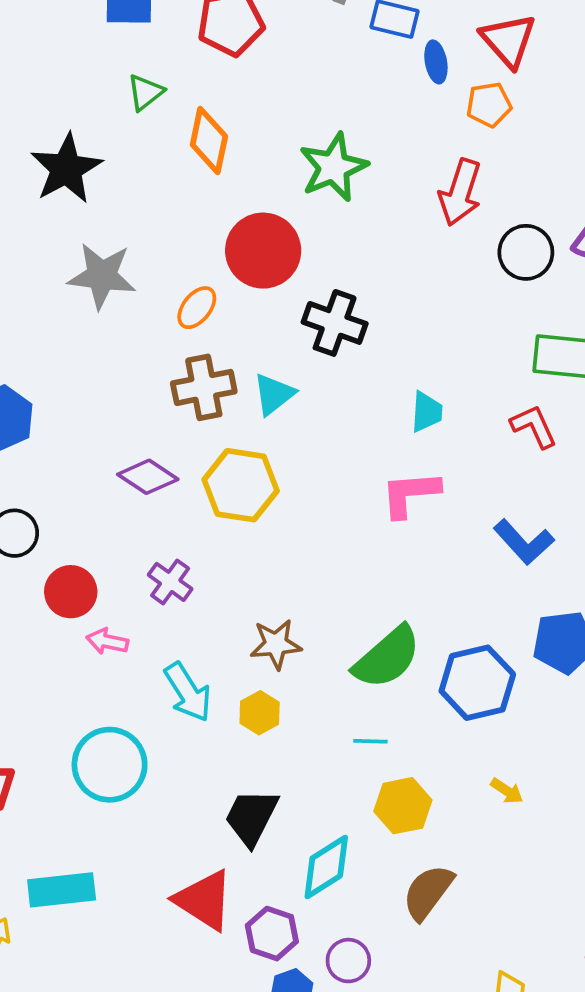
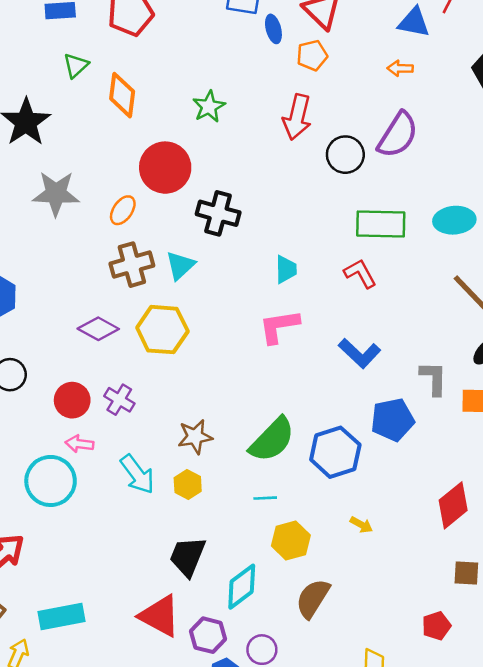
green star: (333, 167) -> (209, 107), size x0.7
red circle: (71, 592) -> (72, 400), moved
cyan circle: (110, 765) -> (51, 481), moved

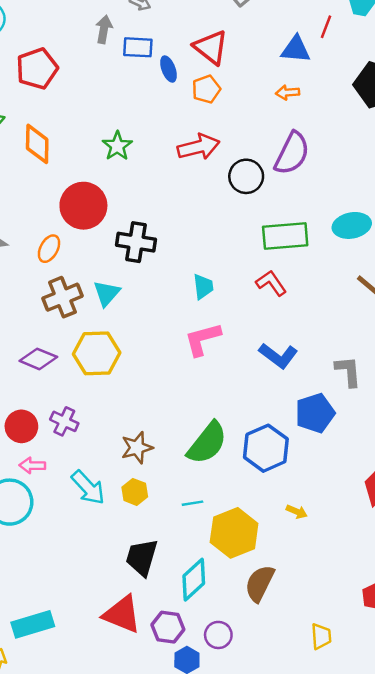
red arrow: (297, 117) -> (199, 147), turned -111
cyan line: (265, 498) -> (192, 503), moved
yellow hexagon: (291, 541) -> (234, 533), size x1.4

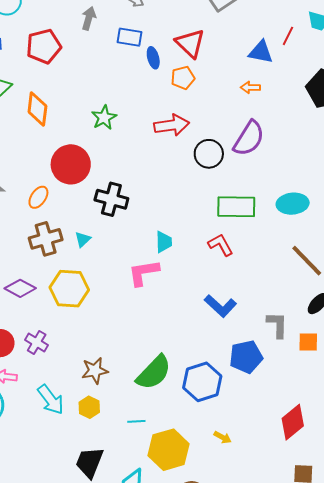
gray arrow: (104, 29) -> (89, 18), moved
cyan triangle: (107, 293) -> (83, 239), size x0.7
pink L-shape: (203, 339) -> (144, 273), moved

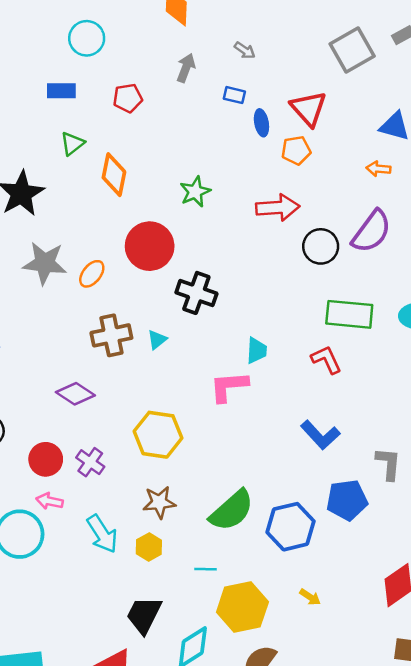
blue rectangle: (130, 37) -> (234, 95), size x0.7
red pentagon: (44, 46) -> (128, 98), size x0.7
orange ellipse: (38, 197) -> (92, 274), moved
yellow hexagon: (69, 289) -> (158, 435), moved

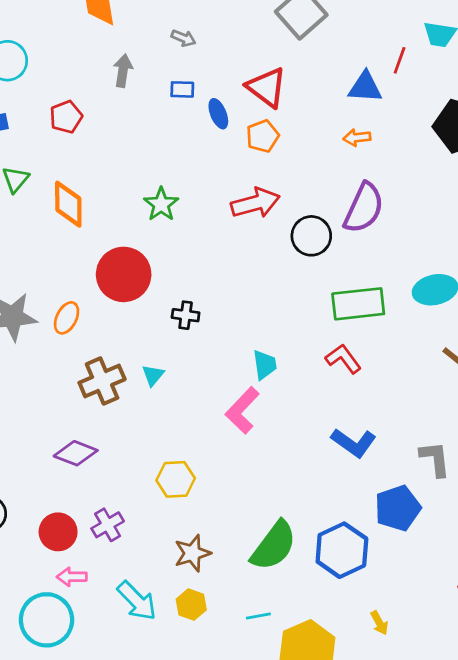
black cross: (196, 293) -> (186, 315), size x0.6
pink L-shape: (229, 386) -> (242, 410), turned -30
yellow hexagon: (158, 435) -> (176, 479), size x0.7
purple cross: (90, 462) -> (108, 525), turned 36
yellow arrow: (310, 597) -> (379, 623), turned 40

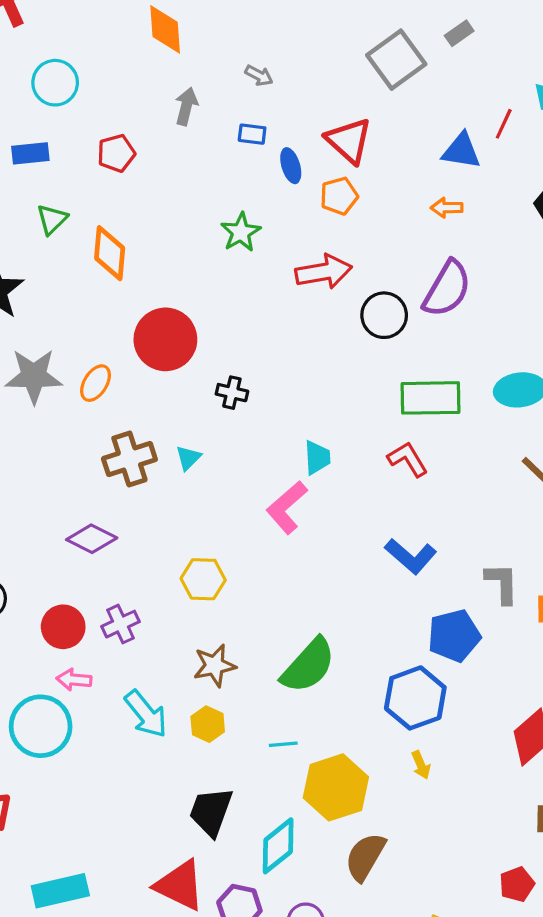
green star: (161, 204) -> (241, 232), moved
blue hexagon: (342, 550) -> (415, 698), moved

